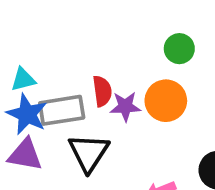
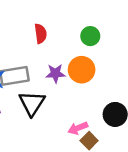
red semicircle: (102, 91) -> (41, 34), moved

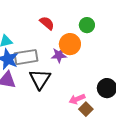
red semicircle: (41, 34) -> (47, 23), turned -42
orange circle: (82, 70) -> (70, 44), moved

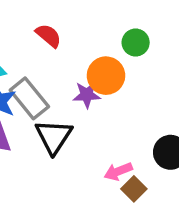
red semicircle: (47, 23) -> (48, 36), moved
gray rectangle: (26, 57) -> (29, 98), turned 60

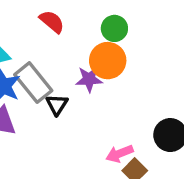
green circle: (136, 43) -> (114, 28), moved
black triangle: (54, 137) -> (57, 105), moved, size x0.6

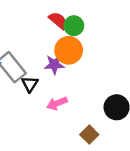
red semicircle: (52, 22) -> (58, 21), moved
pink arrow: (120, 154) -> (57, 103), moved

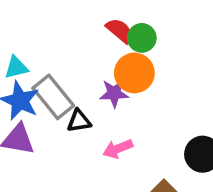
black triangle: (30, 84) -> (79, 121), turned 48

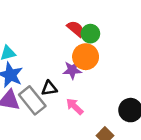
gray rectangle: (53, 97) -> (32, 100), moved
pink arrow: (118, 149) -> (75, 106), turned 66

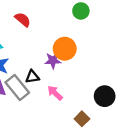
red semicircle: (76, 29) -> (23, 20), moved
green circle: (90, 34) -> (81, 11), moved

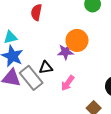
red semicircle: (23, 20) -> (36, 12), turned -119
pink arrow: (55, 93) -> (68, 83), turned -98

